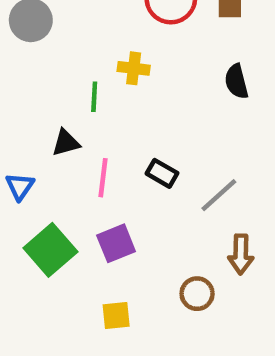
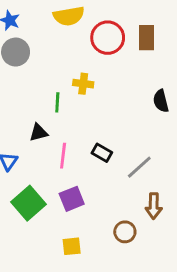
black semicircle: (236, 81) -> (161, 101), moved

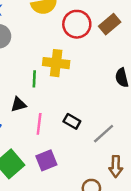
brown rectangle: (147, 38) -> (110, 24), turned 50
yellow cross: (83, 84) -> (56, 63), size x1.5

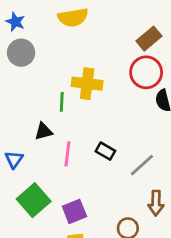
red circle: (77, 24) -> (146, 72), moved
purple square: (46, 160) -> (74, 211), moved

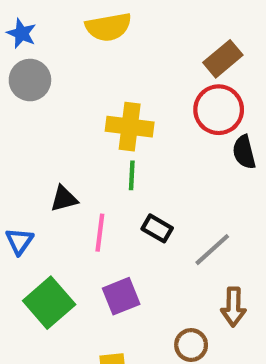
green line: (62, 102) -> (132, 175), moved
purple square: (74, 211) -> (121, 296), moved

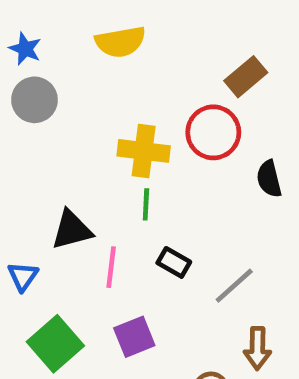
red circle: (219, 110) -> (213, 132), moved
black triangle: (64, 199) -> (72, 230), size x1.4

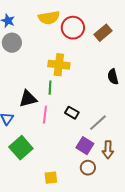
red circle: (213, 132) -> (73, 28), moved
green line: (146, 204) -> (50, 88), moved
purple square: (134, 337) -> (85, 146), moved, turned -36

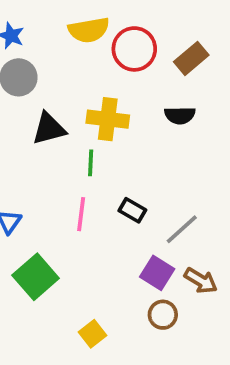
black semicircle: (113, 77) -> (180, 115), moved, turned -77
black triangle: (28, 99) -> (49, 129), moved
brown arrow: (108, 150) -> (201, 281), turned -60
yellow square: (51, 178) -> (93, 334), turned -32

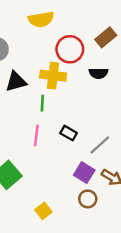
red circle: (134, 49) -> (70, 49), moved

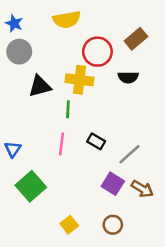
brown circle: (88, 199) -> (113, 225), moved

